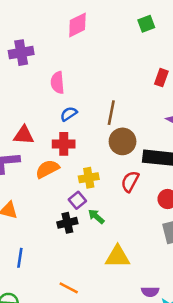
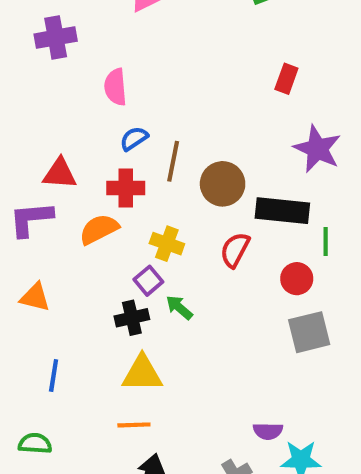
brown line: (111, 113) -> (173, 161), moved
yellow cross: (89, 178) -> (167, 244), turned 30
yellow triangle: (118, 257) -> (142, 373), moved
orange line: (69, 288) -> (134, 425), turned -30

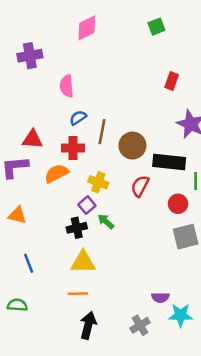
blue line: (54, 375) -> (29, 263), turned -30

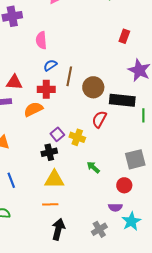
yellow cross: (98, 182) -> (77, 137), moved
red circle: (178, 204) -> (124, 185), moved
green arrow: (106, 221) -> (93, 167), moved
cyan star: (181, 315) -> (131, 221), turned -30

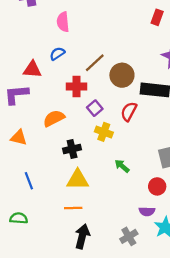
blue semicircle: (50, 65) -> (57, 54), moved
brown line: (69, 76) -> (95, 63), turned 36
red cross: (46, 89) -> (77, 87), moved
orange semicircle: (33, 109) -> (54, 118), moved
purple square: (57, 134) -> (95, 108), moved

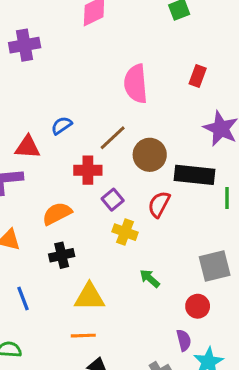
pink semicircle: (63, 22) -> (136, 84), moved, size x1.4
black cross: (72, 149) -> (62, 255), moved
purple semicircle: (147, 211) -> (184, 340), turned -105

